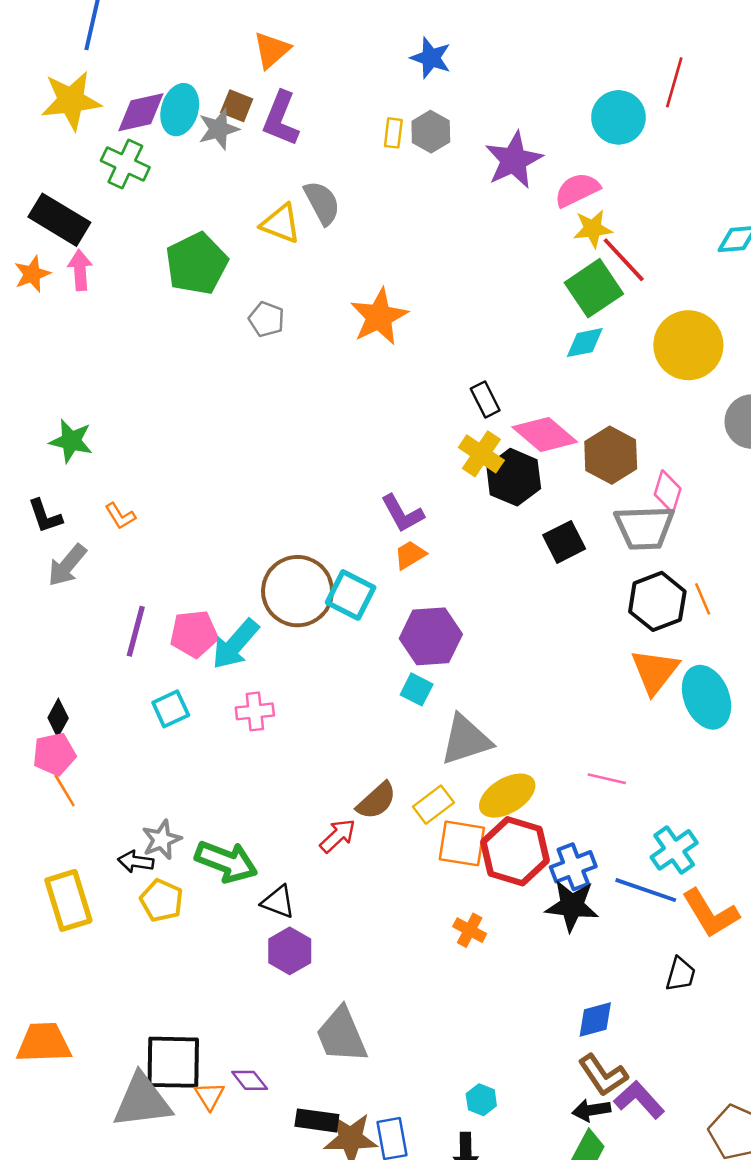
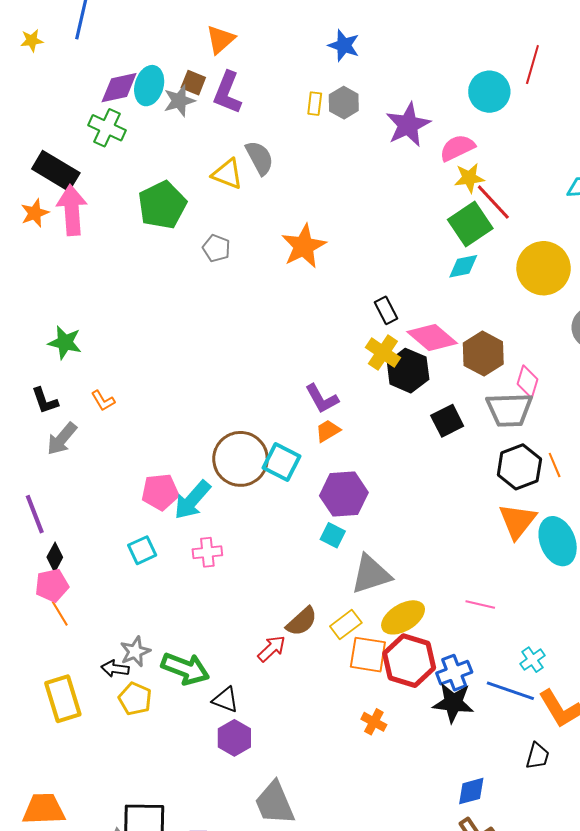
yellow star: (71, 101) -> (32, 40), moved, size x0.5
pink arrow: (80, 270) -> (72, 210), size x1.6
purple line: (136, 631) -> (35, 514), moved, turned -36
cyan cross: (674, 850) -> (532, 660), size x0.7

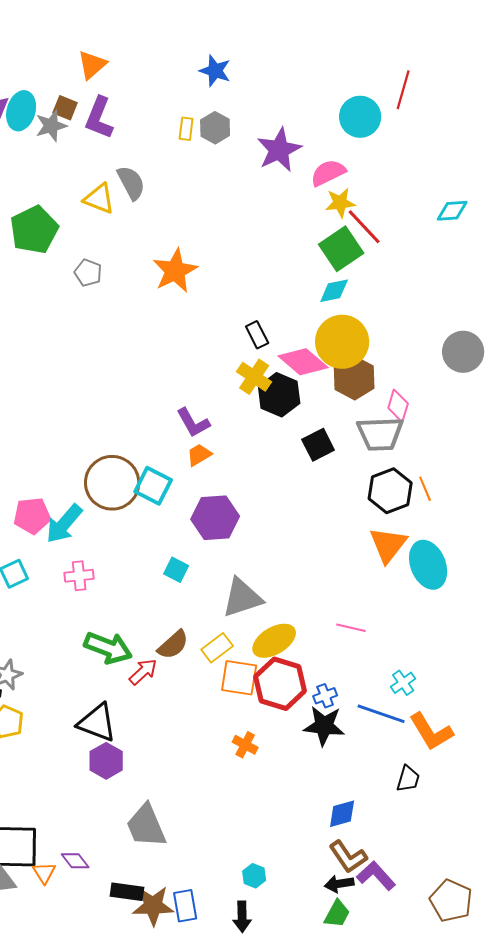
yellow circle: (544, 268) -> (342, 342), moved
cyan square: (333, 535) -> (176, 570), moved
green arrow: (185, 669) -> (108, 648), moved
blue cross: (454, 673) -> (325, 696), size x0.7
black triangle: (225, 700) -> (97, 723), size x1.5

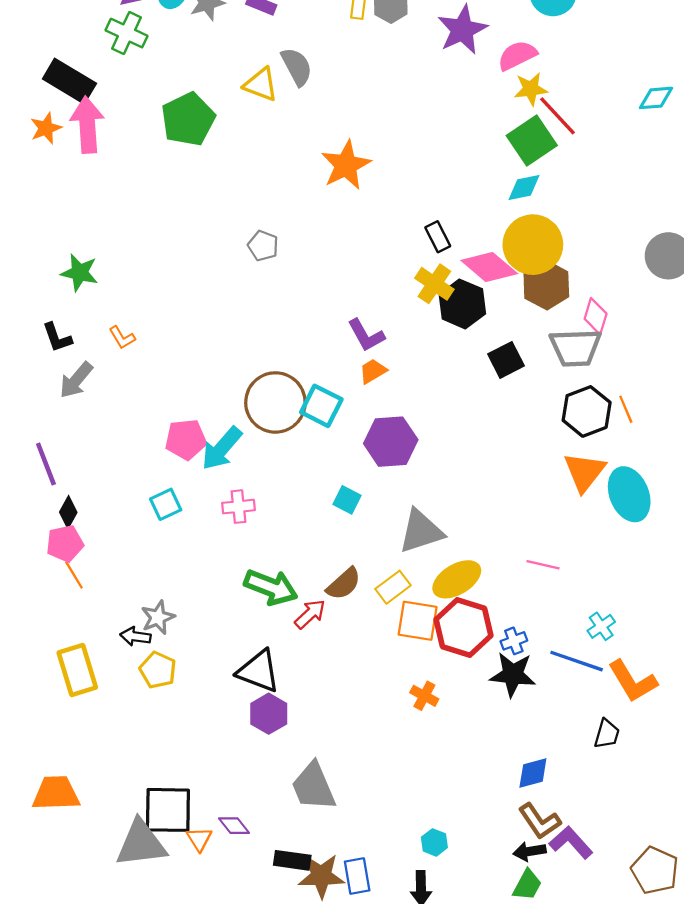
gray pentagon: (88, 273) -> (263, 246), moved

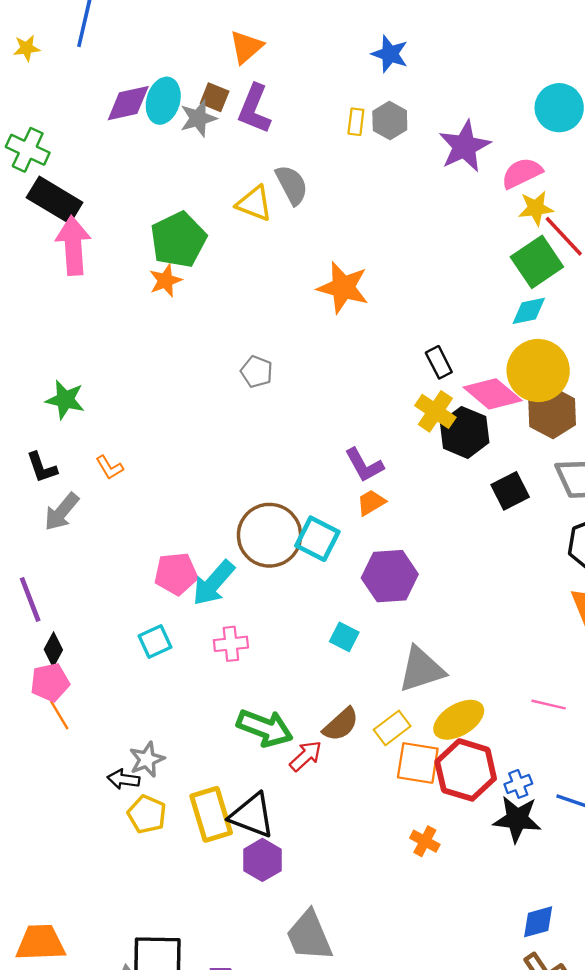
green cross: (127, 33) -> (28, 150), moved
orange star: (46, 128) -> (166, 281), moved
orange star: (346, 165) -> (343, 288), turned -30
yellow rectangle: (77, 670) -> (211, 814), moved

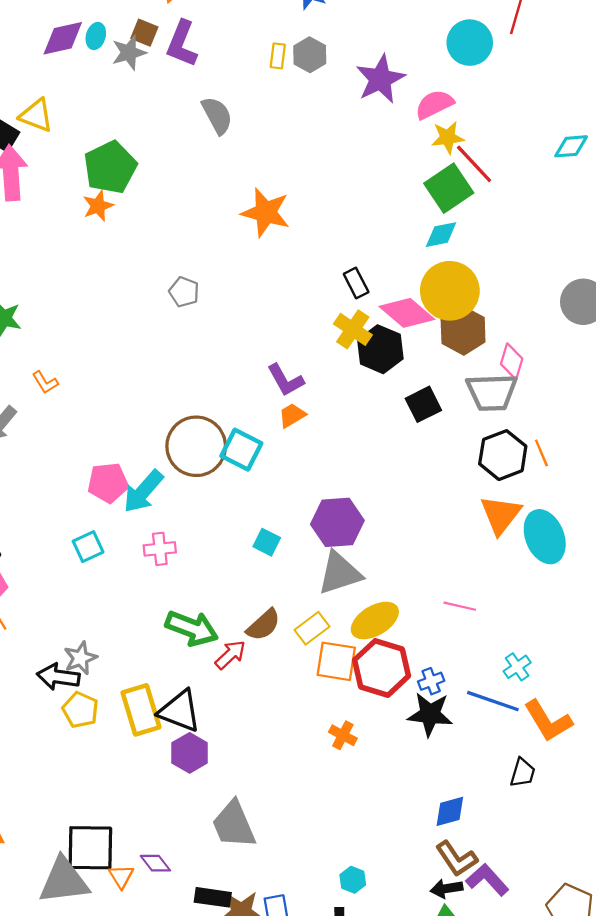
cyan ellipse: (163, 101) -> (96, 36), size x0.6
yellow triangle: (254, 203) -> (36, 115), moved
purple hexagon: (390, 576) -> (337, 522), moved
black arrow: (124, 779) -> (58, 677), size x1.4

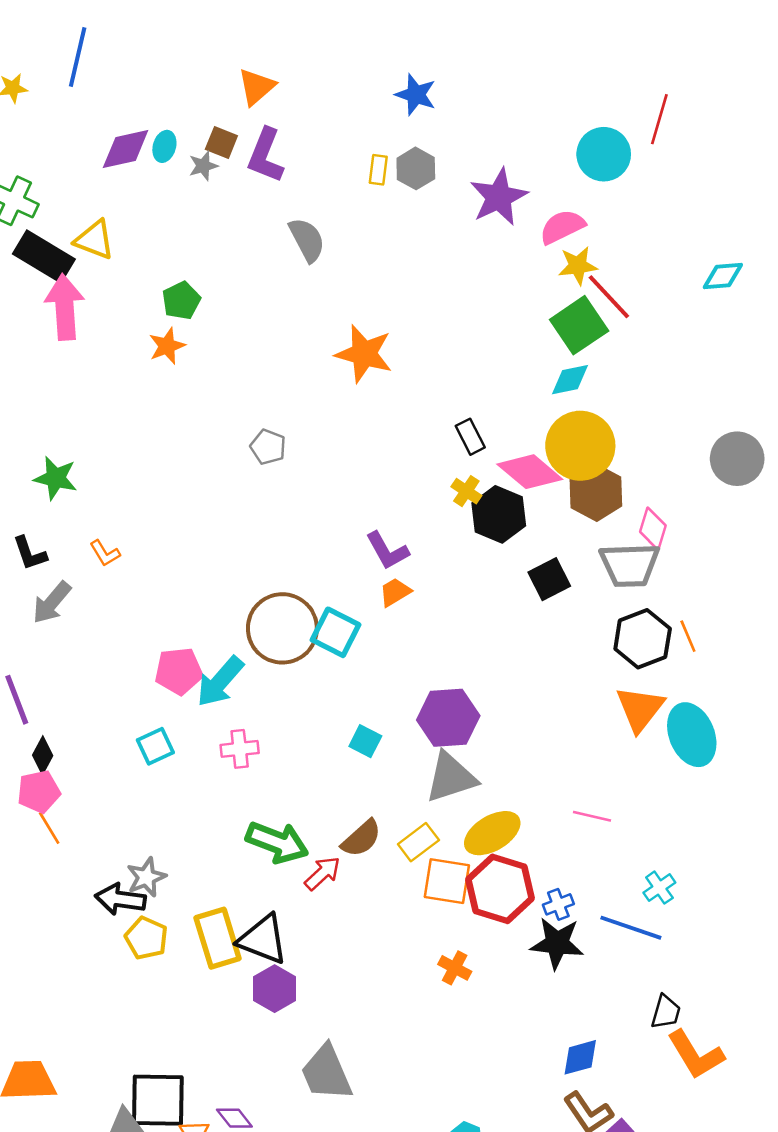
gray star: (129, 53) -> (203, 166), size x0.7
green pentagon: (110, 167) -> (181, 301), size x0.6
yellow cross: (353, 329) -> (466, 491), size x0.7
orange L-shape: (548, 721) -> (696, 1055), moved

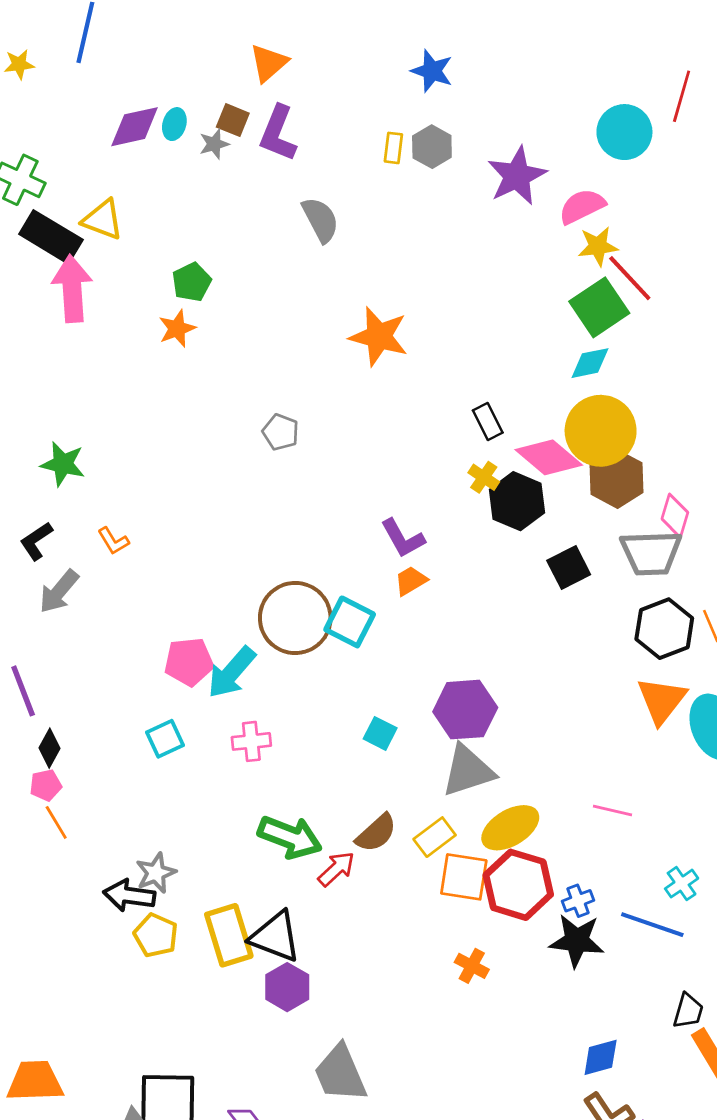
black L-shape: (30, 553) -> (36, 541), turned 75
pink pentagon: (39, 792) -> (46, 785), size x0.7

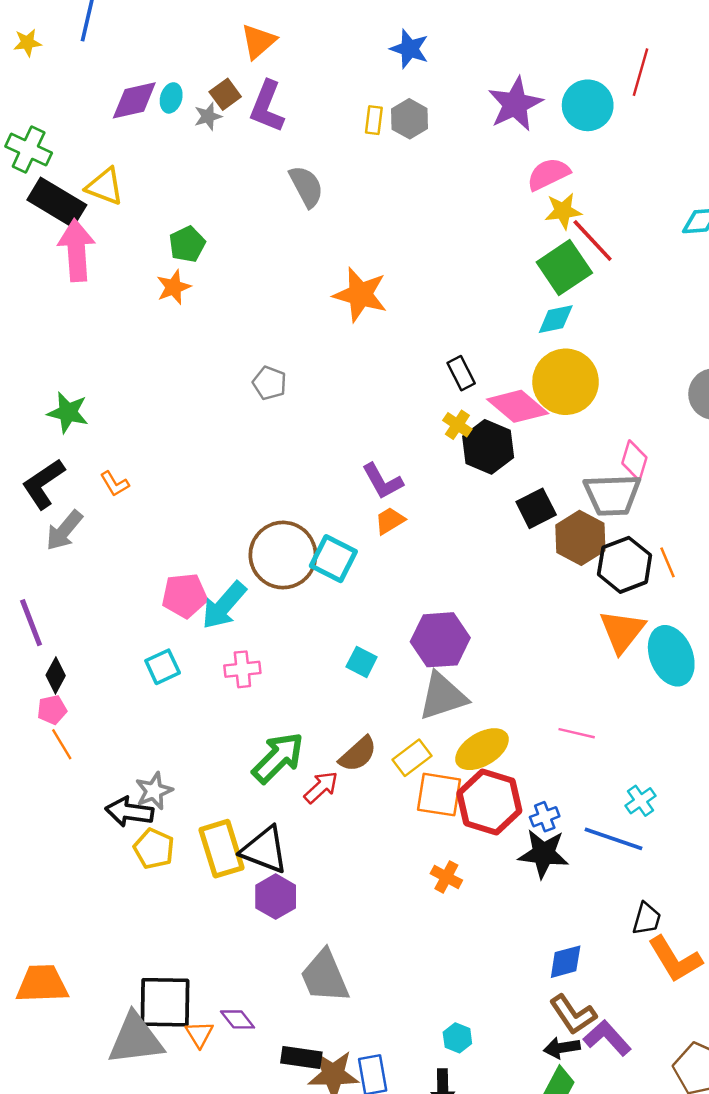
brown square: (233, 120) -> (225, 94), turned 32
purple star: (517, 176) -> (515, 104), moved
brown hexagon: (616, 479) -> (580, 538), moved
black L-shape: (36, 541) -> (43, 484), size x1.4
green arrow: (290, 837) -> (278, 758), turned -66

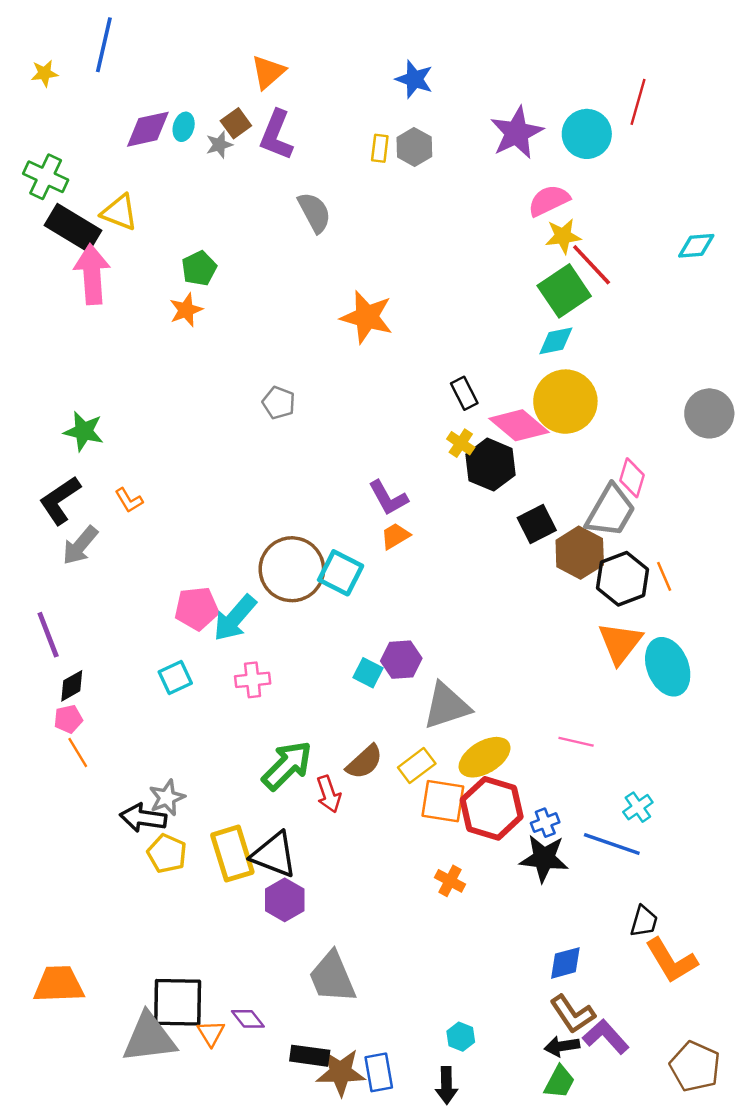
gray trapezoid: (612, 495) -> (611, 511), turned -58
purple hexagon: (440, 640) -> (401, 660), moved, size x0.7
black diamond: (56, 675) -> (72, 686), turned 32
red arrow: (321, 787) -> (329, 794), turned 114

